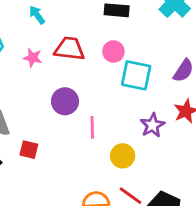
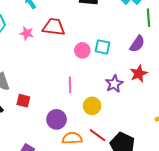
pink circle: (113, 52) -> (82, 50), moved
cyan square: (136, 75) -> (103, 47), size x0.7
purple circle: (65, 101) -> (57, 119), moved

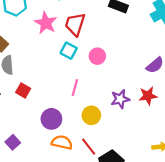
red trapezoid: (54, 27) -> (75, 24), turned -95
pink star: (27, 33) -> (46, 23), size x1.5
cyan square: (103, 47) -> (69, 51), moved

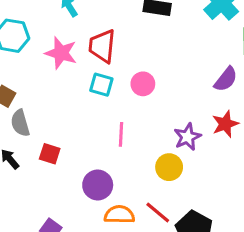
yellow circle: (91, 115) -> (169, 167), moved

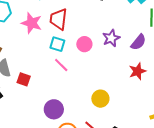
pink line: (121, 134) -> (61, 65), moved, turned -49
purple star: (187, 137) -> (111, 38), moved
red square: (50, 154) -> (24, 79), moved

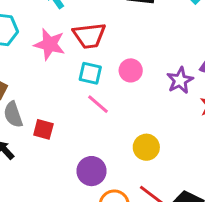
red trapezoid: (58, 19) -> (89, 36), turned -100
purple star: (111, 38) -> (180, 80), moved
yellow circle: (100, 99) -> (146, 147), moved

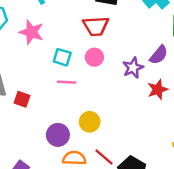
red trapezoid: (89, 36) -> (96, 26), moved
pink line: (98, 104) -> (67, 82), turned -42
yellow circle: (146, 147) -> (90, 122), moved

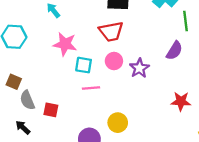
pink star: (31, 32) -> (65, 44), moved
purple star: (133, 68) -> (139, 68), moved
red star: (158, 89) -> (181, 101), moved, turned 30

